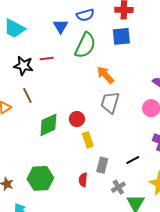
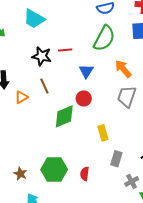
blue triangle: (61, 26) -> (86, 71), moved
red circle: (77, 119) -> (84, 98), moved
red semicircle: (83, 180) -> (85, 174), moved

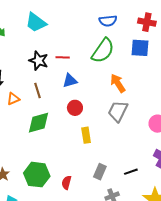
blue triangle: (86, 71) -> (70, 81), moved, turned 35
green diamond: (64, 116) -> (38, 123), moved
yellow rectangle: (103, 133) -> (86, 135), moved

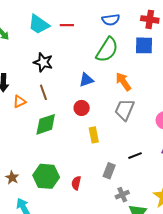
red line: (63, 57) -> (67, 25), moved
blue triangle: (70, 81) -> (86, 80), moved
black line: (131, 172) -> (135, 156), moved

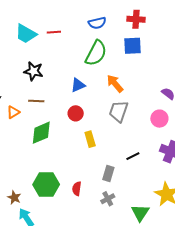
brown line: (43, 92) -> (36, 101), turned -63
brown star: (12, 178) -> (14, 198), moved
gray cross: (122, 195) -> (108, 199), moved

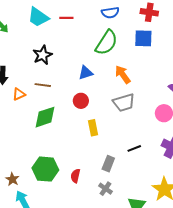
black star: (33, 71) -> (43, 55), turned 30
gray trapezoid: (119, 111) -> (124, 102), turned -130
gray cross: (108, 199) -> (105, 189), turned -32

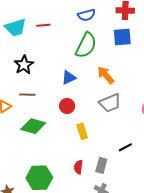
cyan trapezoid: (38, 17) -> (15, 28), turned -45
green diamond: (45, 117) -> (33, 126), turned 40
red semicircle: (75, 176) -> (78, 167), moved

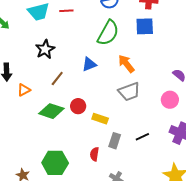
brown line: (27, 95) -> (57, 79), moved, turned -56
red circle: (67, 106) -> (78, 106), moved
yellow rectangle: (82, 131) -> (100, 119), turned -56
gray rectangle: (101, 165) -> (115, 141), moved

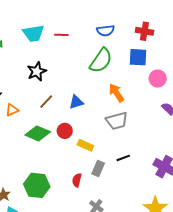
blue triangle: (89, 64) -> (76, 102), moved
pink circle: (170, 100) -> (158, 79), moved
black line: (142, 137) -> (123, 158), moved

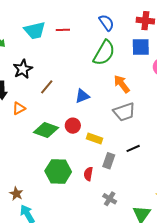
blue semicircle: (105, 31) -> (106, 23), turned -114
black star: (37, 71) -> (23, 69), moved
brown line: (46, 102) -> (47, 87), moved
green hexagon: (37, 185) -> (58, 171), moved

